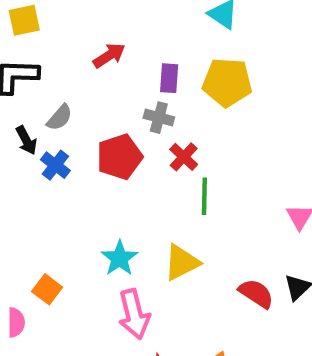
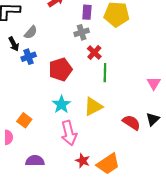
gray cross: (159, 118) -> (82, 32), turned -32
red pentagon: (120, 157) -> (60, 69), moved
blue cross: (55, 165) -> (29, 57), turned 32

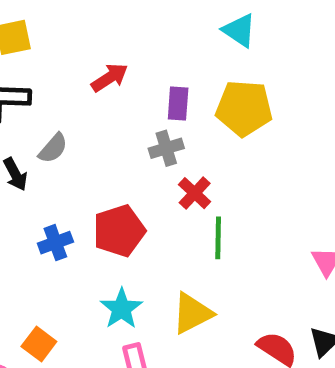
blue cross: (29, 57) -> (55, 243), moved

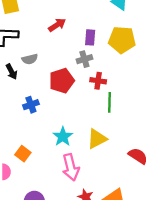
gray semicircle: (53, 148) -> (30, 59), turned 35
red cross: (195, 193) -> (98, 81), turned -35
red pentagon: (119, 231) -> (62, 81), moved

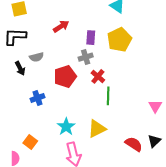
yellow pentagon: (122, 40) -> (119, 40), turned -30
red cross: (98, 81) -> (98, 76), turned 32

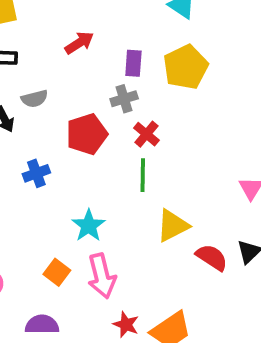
green line: (108, 96) -> (143, 175), moved
yellow triangle: (97, 129) -> (173, 226), moved
orange square: (30, 142) -> (57, 272), moved

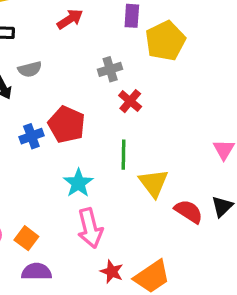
purple rectangle: (133, 63) -> (132, 16), moved
red pentagon: (87, 134) -> (67, 124), moved, turned -30
green line: (143, 175) -> (123, 155), moved
yellow triangle: (173, 226) -> (154, 183), turned -40
orange square: (57, 272) -> (26, 238), moved

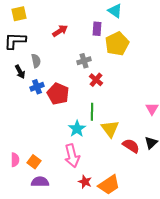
gray semicircle: (30, 69) -> (36, 61), turned -88
blue cross: (31, 136) -> (37, 87), moved
cyan star: (78, 183) -> (77, 129), moved

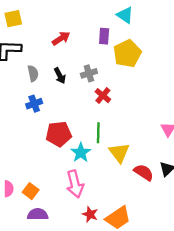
black arrow: (20, 72) -> (60, 76), moved
red pentagon: (58, 94) -> (59, 134), moved, turned -30

